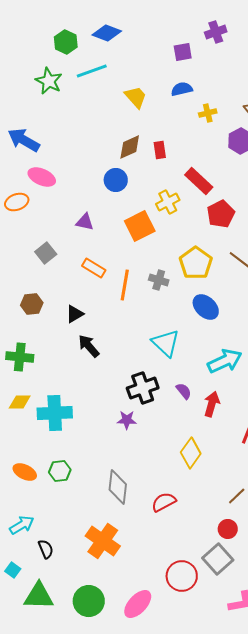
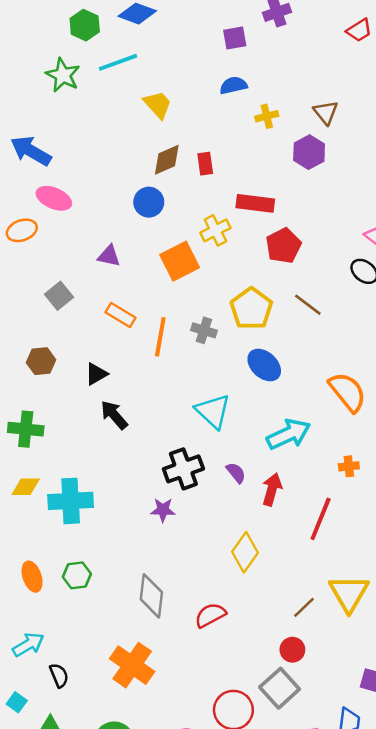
yellow trapezoid: (136, 97) -> (158, 105), moved
red rectangle: (199, 181) -> (255, 203), turned -36
orange ellipse: (25, 472) -> (32, 577), turned 45

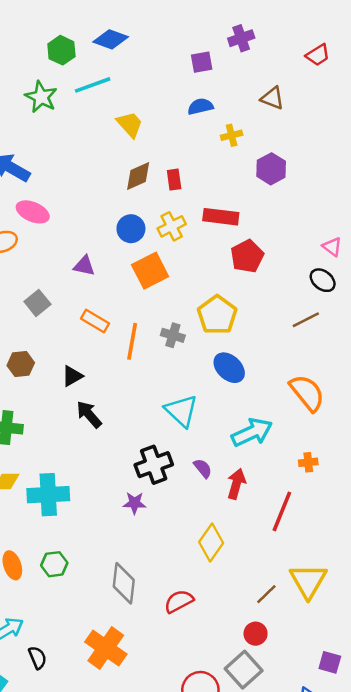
brown triangle: (326, 112) -> (272, 98), moved, turned -30
blue circle: (149, 202) -> (131, 229), moved
yellow cross: (215, 230) -> (172, 226), moved
brown line: (308, 305) -> (306, 320), moved, turned -64

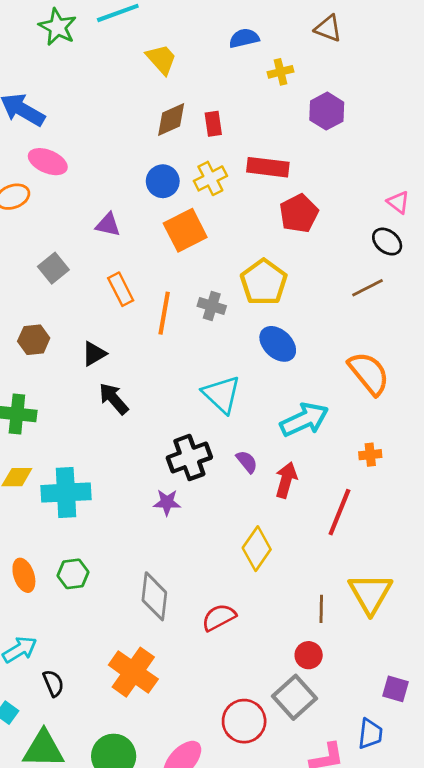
orange rectangle: (95, 321) -> (121, 289), turned 32
brown line: (266, 594) -> (321, 609), turned -45

